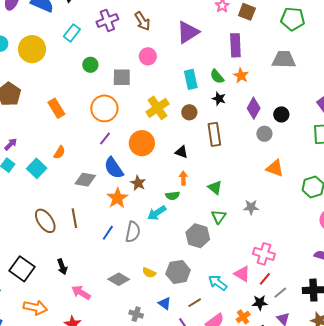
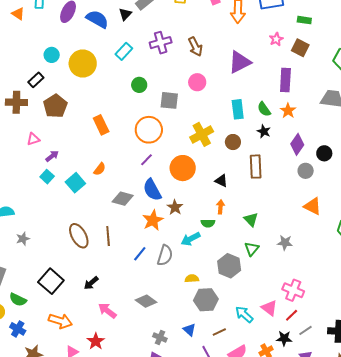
black arrow: (62, 267) -> (91, 283), turned 63
yellow semicircle: (149, 273) -> (192, 279), moved, turned 144

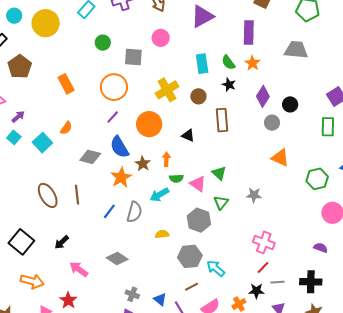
orange arrow: (220, 207) -> (166, 159), moved
gray hexagon: (206, 300) -> (190, 256), moved
pink triangle: (269, 308) -> (198, 184), moved
blue triangle: (189, 330) -> (160, 299), moved
gray line: (305, 330) -> (278, 282), turned 32

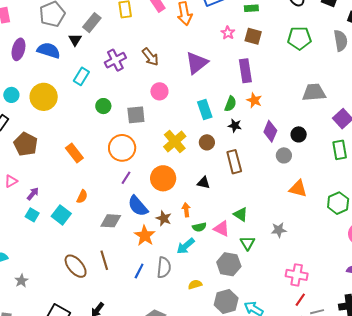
gray trapezoid: (296, 50) -> (314, 92), moved
green semicircle: (228, 62) -> (230, 104), turned -112

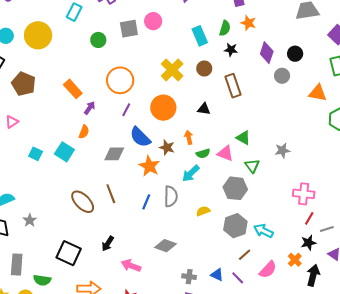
gray square: (136, 115) -> (129, 29), moved
orange triangle: (298, 189) -> (318, 93), moved
purple arrow: (33, 194) -> (90, 108), moved

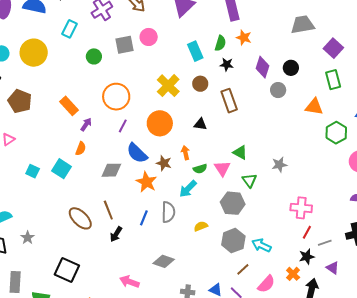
pink triangle: (225, 153) -> (222, 168), turned 36
black arrow: (108, 244) -> (116, 234), moved

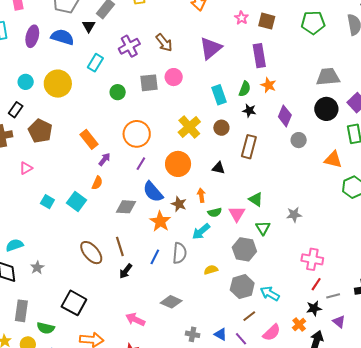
black circle: (291, 68) -> (326, 109), moved, size x1.5
brown rectangle: (229, 101) -> (249, 147), turned 30

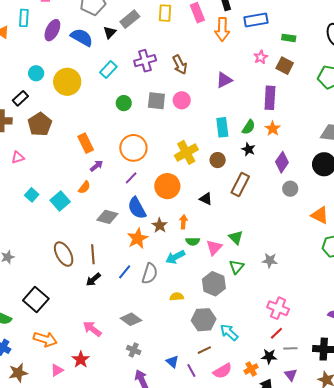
purple triangle: (211, 48) -> (224, 80), size x0.7
gray cross: (193, 334) -> (134, 350), moved

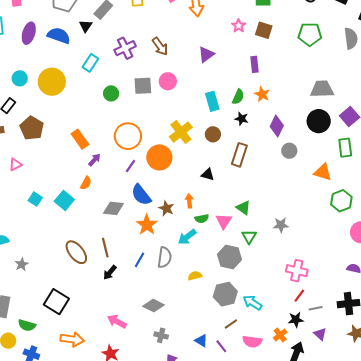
purple rectangle: (270, 98) -> (254, 64), size x0.7
orange circle: (167, 186) -> (159, 157), moved
pink semicircle: (223, 371) -> (252, 342), turned 48

